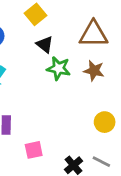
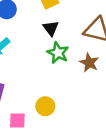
yellow circle: (105, 122) -> (45, 106), moved

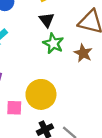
yellow circle: (45, 106) -> (41, 94), size x1.6

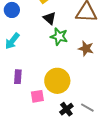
brown star: (83, 53) -> (86, 49), moved

